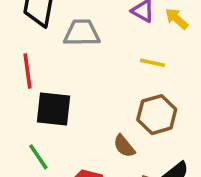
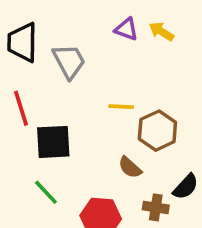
gray trapezoid: (82, 33) -> (69, 61), turned 72
yellow line: (152, 63) -> (121, 107), moved

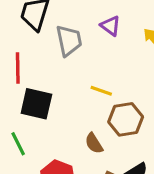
purple triangle: (126, 29) -> (110, 26), moved

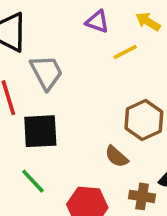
gray trapezoid: (69, 40) -> (46, 72), moved
yellow line: (101, 91) -> (125, 52), moved, turned -30

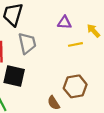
purple triangle: (97, 22) -> (64, 22), turned -32

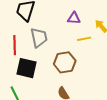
brown hexagon: (75, 86) -> (65, 62), moved

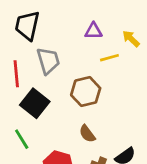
black square: (27, 68) -> (35, 103), turned 30

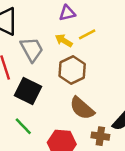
yellow arrow: (131, 39) -> (64, 41), moved
brown semicircle: (87, 134) -> (82, 108), size x1.5

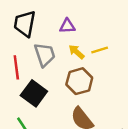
purple triangle: (67, 13) -> (67, 26), moved

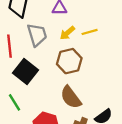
yellow arrow: (76, 52) -> (67, 33), turned -84

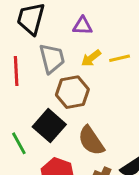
brown hexagon: (69, 61) -> (72, 92), moved
black square: (26, 71) -> (49, 126), moved

